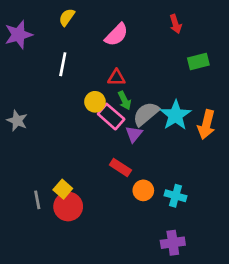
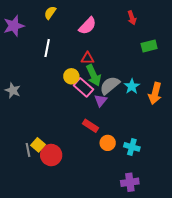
green arrow: (125, 100) -> (94, 75), size x1.5
cyan star: (176, 115) -> (132, 86), size x0.7
yellow square: (63, 189) -> (38, 145), moved

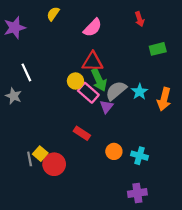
white line: (47, 48) -> (26, 72), moved, turned -36
red triangle: (87, 58) -> (93, 62), size x1.5
red rectangle: (91, 126) -> (82, 133), moved

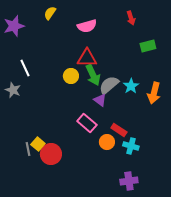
pink semicircle: (93, 28) -> (87, 26), turned 30
pink rectangle: (88, 93) -> (87, 123), moved
purple triangle: (106, 107) -> (100, 100), turned -32
red rectangle: (82, 133) -> (119, 130), moved

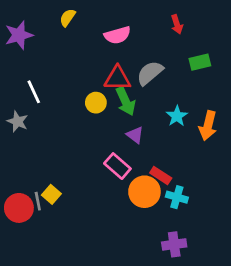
gray semicircle: (109, 85) -> (150, 73), moved
orange circle: (107, 142) -> (144, 192), size x1.5
red circle: (51, 154) -> (19, 208), moved

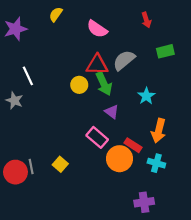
pink semicircle: (117, 35) -> (97, 29), turned 50
orange arrow: (208, 126) -> (159, 131), moved
yellow square: (51, 194) -> (60, 164), moved
cyan cross: (177, 197) -> (156, 163), moved

